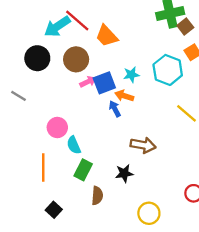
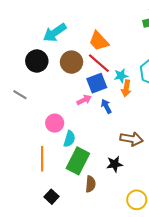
red line: (77, 21) -> (99, 63), moved
pink arrow: (88, 82) -> (84, 100), moved
orange arrow: (124, 96) -> (126, 88), moved, turned -98
cyan semicircle: (74, 145) -> (69, 139), turned -140
green rectangle: (83, 170) -> (78, 161), size x1.4

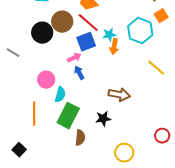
black circle: (37, 61) -> (42, 33), moved
blue arrow: (106, 106) -> (79, 73), moved
black square: (52, 197) -> (19, 150), moved

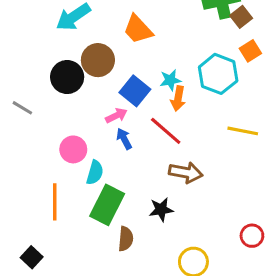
red line: (88, 23) -> (166, 131), moved
blue square: (86, 42) -> (135, 91), turned -30
yellow line: (156, 68) -> (243, 131), turned -30

